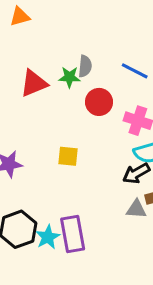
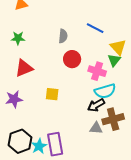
blue line: (135, 71) -> (95, 28), moved
green star: (69, 77) -> (18, 38), moved
red triangle: (34, 83) -> (24, 68), moved

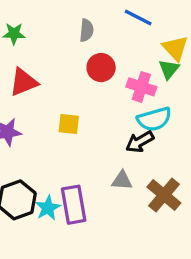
brown cross: (113, 119) -> (164, 195), moved, turned -35
gray triangle: (96, 128) -> (122, 180), moved

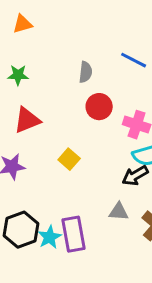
yellow square: (69, 124) -> (69, 159), turned 35

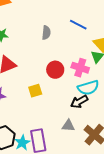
red circle: (99, 107) -> (55, 70), moved
yellow square: (69, 159) -> (35, 91), turned 32

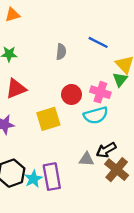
cyan semicircle: (88, 88) -> (96, 115), moved
yellow square: (35, 91) -> (48, 119), size x1.5
black arrow: (79, 102) -> (106, 150), moved

